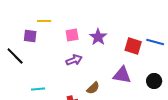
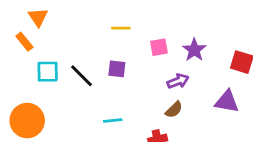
purple square: (30, 36) -> (117, 69), moved
purple arrow: (74, 60) -> (178, 81), moved
brown semicircle: (93, 88) -> (174, 110), moved

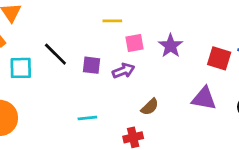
yellow line: (121, 28) -> (112, 21), moved
black line: (82, 76) -> (55, 54), moved
purple arrow: (178, 81) -> (123, 71), moved

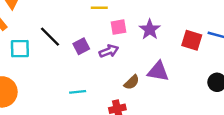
purple square: (92, 65) -> (81, 46), turned -35
purple triangle: (204, 99) -> (158, 71), moved

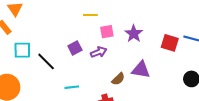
black line: (50, 37) -> (46, 61), moved

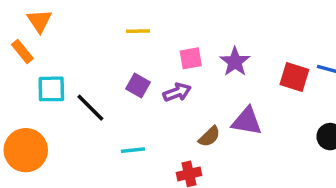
yellow line: (90, 15) -> (138, 31), moved
purple square: (75, 48) -> (138, 86), turned -32

